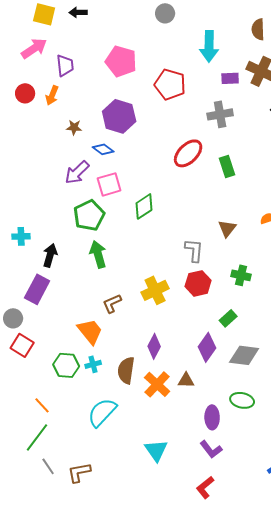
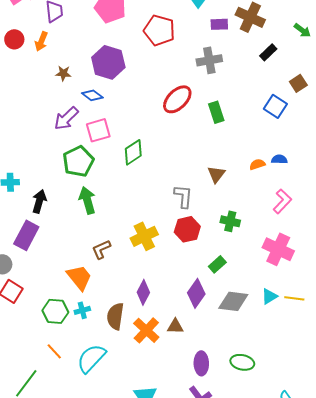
green ellipse: (242, 400) -> (242, 362), moved
orange line: (42, 405) -> (54, 351), moved

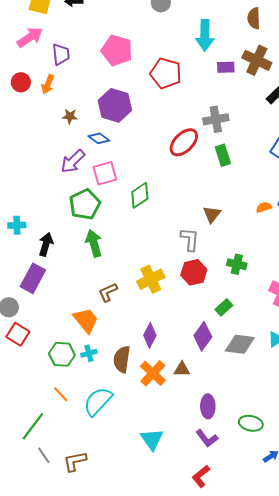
gray cross: (209, 60) -> (216, 119), moved
brown triangle: (216, 174) -> (212, 214), moved
green ellipse: (242, 362) -> (251, 423), moved

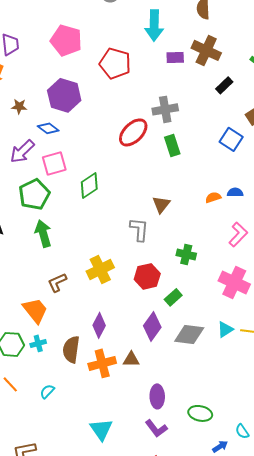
red hexagon: (194, 272) -> (147, 276), moved
orange cross: (153, 373) -> (102, 363), turned 32
cyan semicircle: (98, 401) -> (47, 391), size x0.5

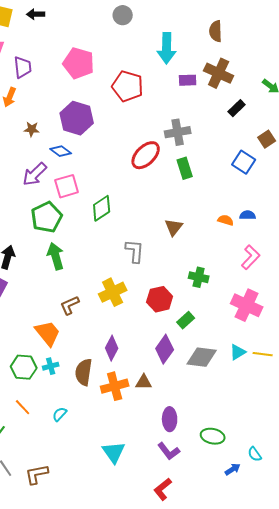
orange semicircle: (213, 197) -> (226, 220), turned 35
gray L-shape: (139, 229) -> (135, 251), moved

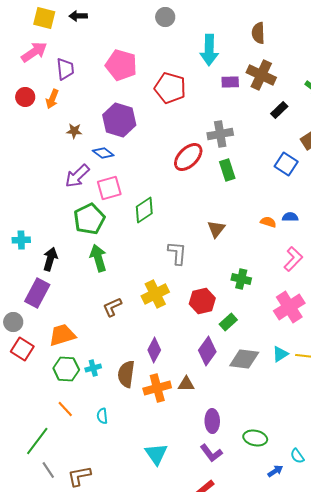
pink cross: (247, 305) -> (289, 307), turned 32
orange trapezoid: (48, 333) -> (62, 335), moved, turned -68
cyan semicircle: (60, 414) -> (102, 416), turned -49

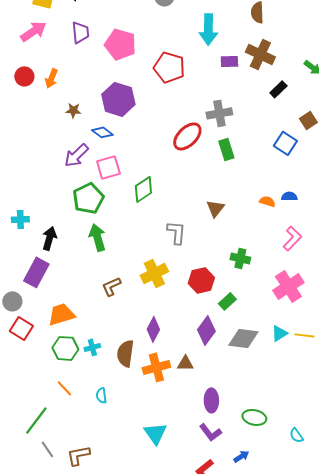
purple trapezoid: (65, 69) -> (80, 32), moved
blue arrow: (275, 471) -> (241, 456), moved

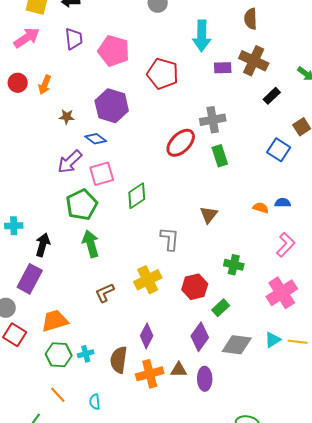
purple ellipse: (211, 400) -> (205, 379), moved

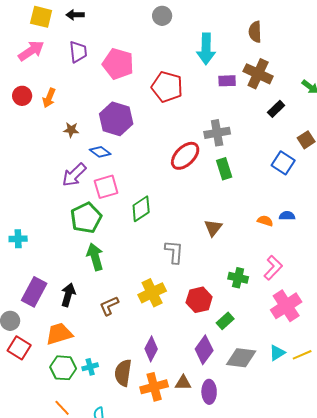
black arrow: (43, 245) -> (68, 295), moved
pink L-shape: (286, 245) -> (273, 268), moved
yellow line: (298, 342) -> (302, 355), turned -30

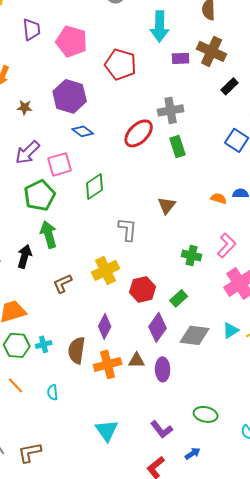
blue diamond: (100, 152) -> (83, 131), moved
black arrow: (68, 295) -> (25, 256), moved
red hexagon: (199, 300) -> (143, 289), moved

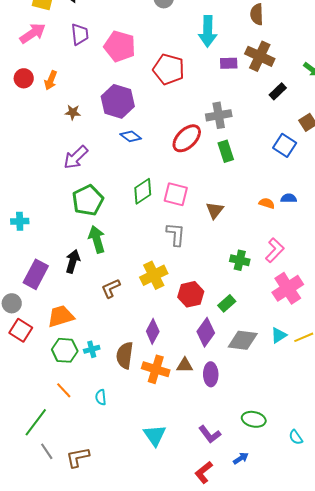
pink square: (60, 164) -> (176, 194), moved, turned 30
orange cross: (108, 364) -> (156, 369), turned 32

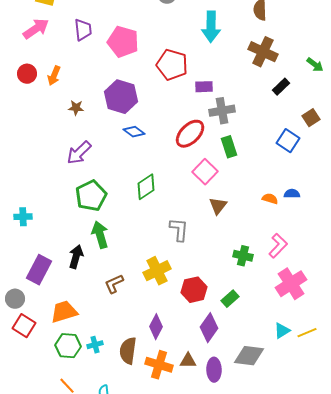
purple rectangle: (229, 63) -> (204, 87), moved
pink square: (176, 194) -> (205, 172), moved, turned 30
gray diamond: (243, 340) -> (249, 356), moved

